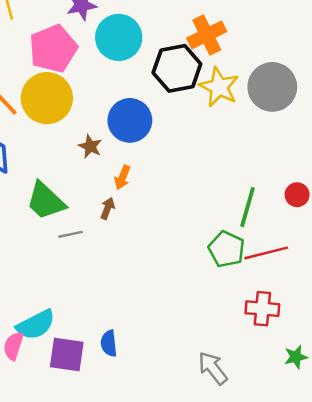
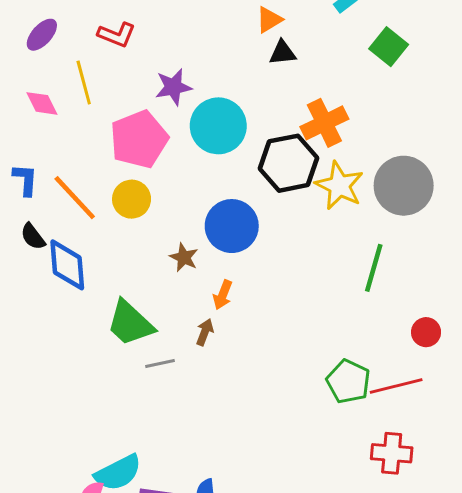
yellow circle: (47, 98) -> (132, 199), size x0.6
red circle: (297, 195) -> (426, 332), moved
green line: (248, 207) -> (374, 268), moved

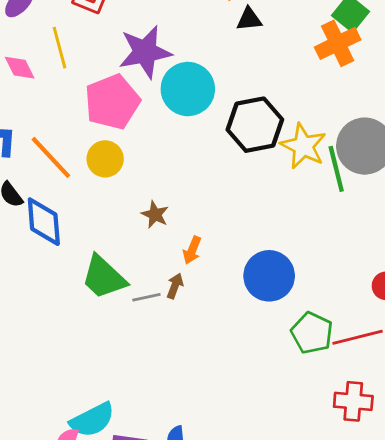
purple star: (173, 87) -> (145, 52), size x1.5
orange cross: (324, 123) -> (338, 43), moved
blue circle: (232, 226) -> (269, 276), moved
green line: (374, 268) -> (336, 169), moved, turned -30
gray line: (160, 364) -> (146, 297), moved

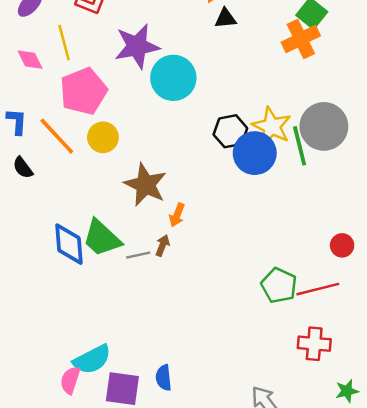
pink pentagon: (112, 102) -> (84, 91), moved
black hexagon: (255, 125) -> (230, 131), moved, size x0.7
brown star: (155, 215) -> (145, 185), size x1.8
blue diamond: (44, 222) -> (69, 244), moved
blue circle: (269, 276) -> (255, 153), moved

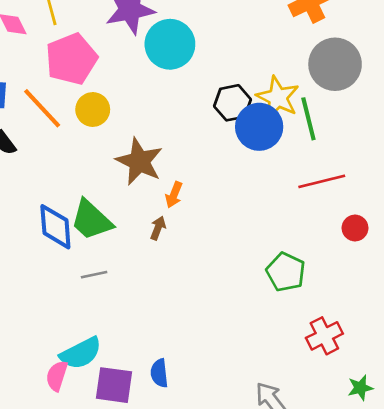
gray circle: (324, 126) -> (335, 64), moved
gray line: (138, 255) -> (94, 275), moved
red line: (318, 289) -> (322, 181), moved
red cross: (314, 344) -> (324, 336), turned -32

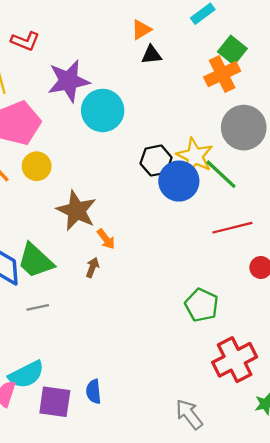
green line: (308, 119) -> (221, 174), turned -33
orange arrow: (174, 195) -> (106, 239), turned -60
red cross: (324, 336) -> (235, 360), size x1.4

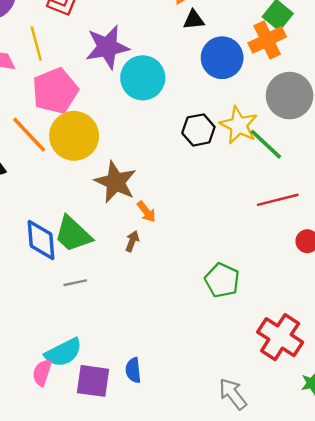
yellow circle: (37, 166) -> (74, 136), size x1.6
blue circle: (179, 181) -> (222, 58), moved
green pentagon: (202, 305) -> (222, 280), moved
red cross: (235, 360) -> (280, 337), turned -30

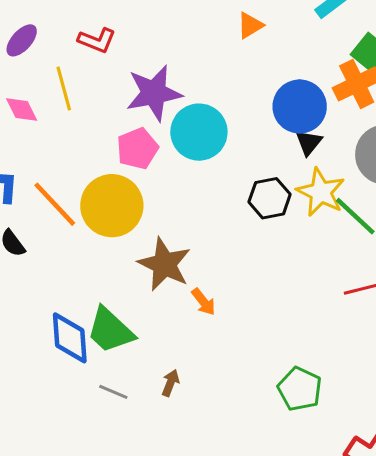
black triangle: (194, 20) -> (309, 143), moved, turned -45
pink pentagon: (55, 91) -> (137, 149), moved, size x0.7
brown arrow: (132, 241) -> (170, 383), moved
gray line: (75, 283) -> (113, 392), turned 35

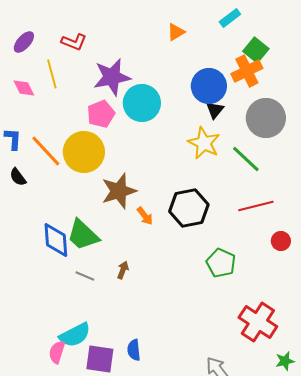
yellow star: (321, 192) -> (204, 143), moved
black hexagon: (270, 198) -> (189, 208), moved, size x1.4
brown star: (164, 264) -> (119, 191), turned 30
green pentagon: (300, 389) -> (221, 263), moved

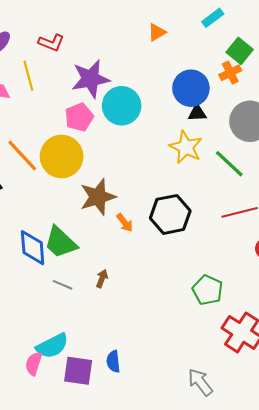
orange cross: (247, 71) -> (230, 73), size x0.7
black triangle: (215, 110) -> (197, 113), turned 48
green pentagon: (221, 263) -> (208, 290), moved

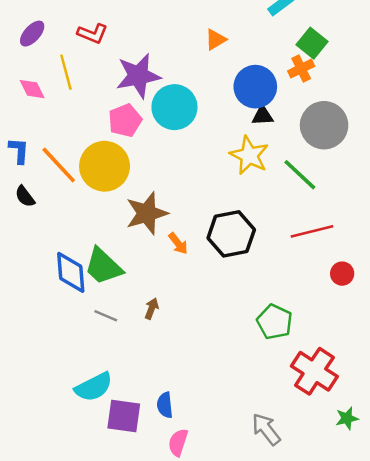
orange triangle: (157, 32) -> (215, 40), moved
pink semicircle: (34, 364) -> (178, 442), moved

